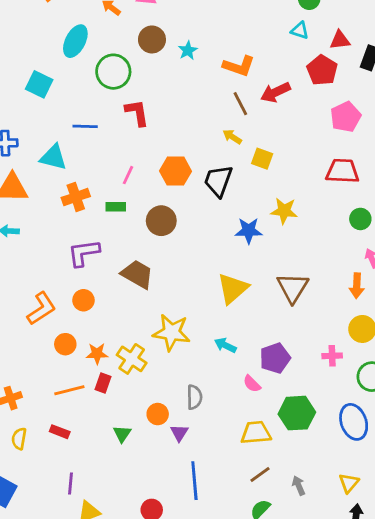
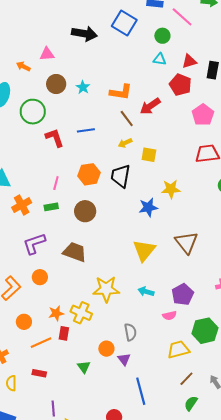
blue line: (85, 126) -> (86, 130), moved
yellow arrow: (232, 137) -> (125, 143), turned -48
orange circle: (65, 344) -> (24, 322), moved
pink semicircle: (252, 384) -> (169, 315), turned -48

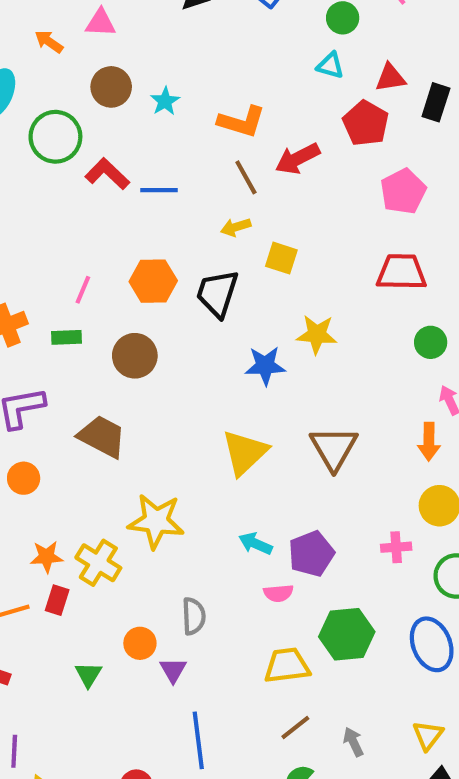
red L-shape: (55, 138) -> (107, 174), moved, turned -35
cyan arrow: (146, 292) -> (255, 544), moved

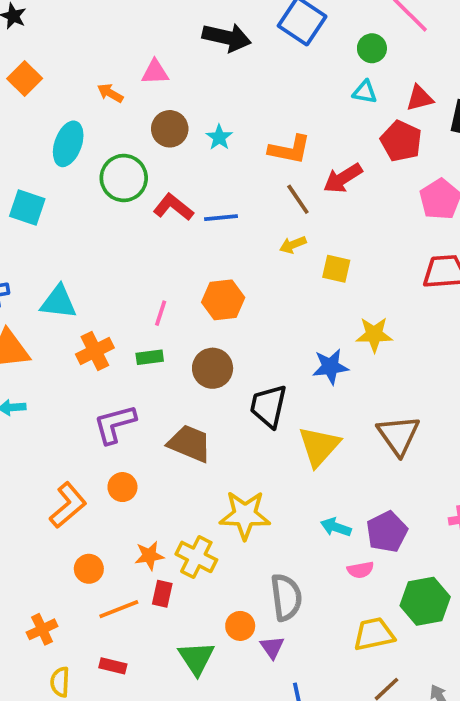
black trapezoid: (217, 293) -> (268, 406), moved
gray semicircle: (194, 616) -> (286, 597), size x1.4
green triangle: (88, 674) -> (196, 658), size x1.5

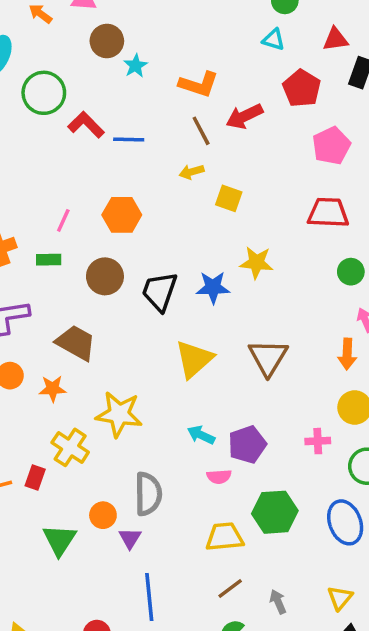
red triangle: (420, 98) -> (335, 39), moved
brown circle: (170, 129) -> (107, 41), moved
black trapezoid: (268, 406) -> (160, 291), moved
orange star: (149, 556) -> (53, 389), moved

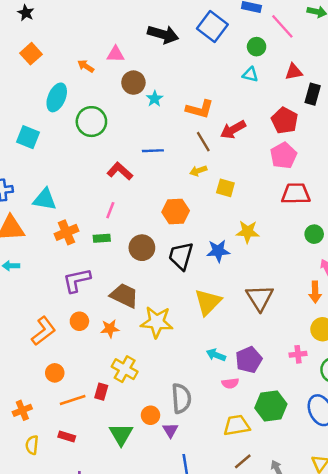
red pentagon: (302, 88) -> (285, 120), moved
red L-shape: (86, 125) -> (120, 171), moved
pink pentagon: (331, 146) -> (283, 156), moved
orange hexagon: (122, 215) -> (176, 211), moved
yellow star: (119, 414) -> (157, 322), moved

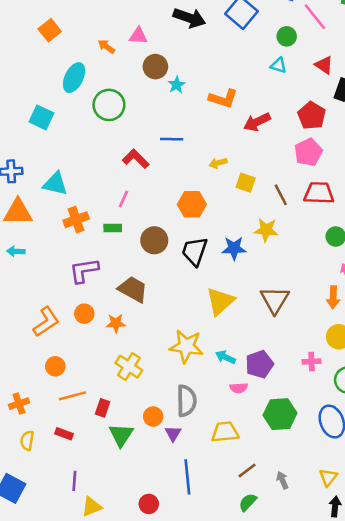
red triangle: (294, 72) -> (324, 65), turned 42
brown line: (203, 142) -> (281, 195), moved
yellow star: (157, 322) -> (186, 346), moved
red rectangle: (101, 392) -> (103, 408), moved
yellow trapezoid: (237, 425) -> (225, 432), moved

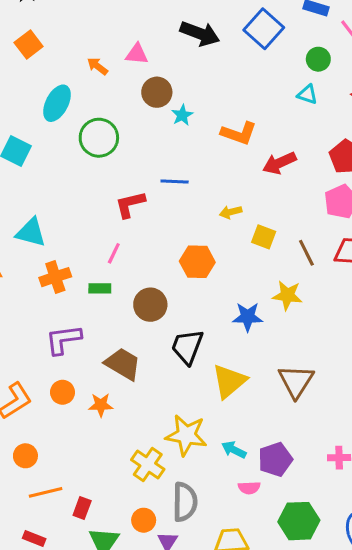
red L-shape: (136, 159) -> (130, 204), turned -60
black trapezoid: (195, 251) -> (187, 347), moved
yellow cross: (129, 367) -> (148, 464), moved

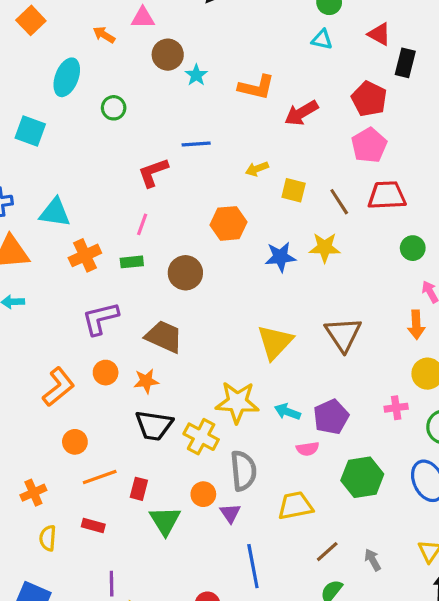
green circle: (99, 138) -> (114, 108), size x0.6
blue star: (248, 317) -> (280, 257), moved
black trapezoid: (187, 347) -> (154, 425), moved, turned -96

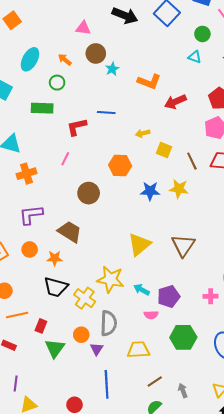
orange arrow: (104, 35) -> (65, 60), moved
green rectangle: (132, 262) -> (42, 108), moved, size x1.5

